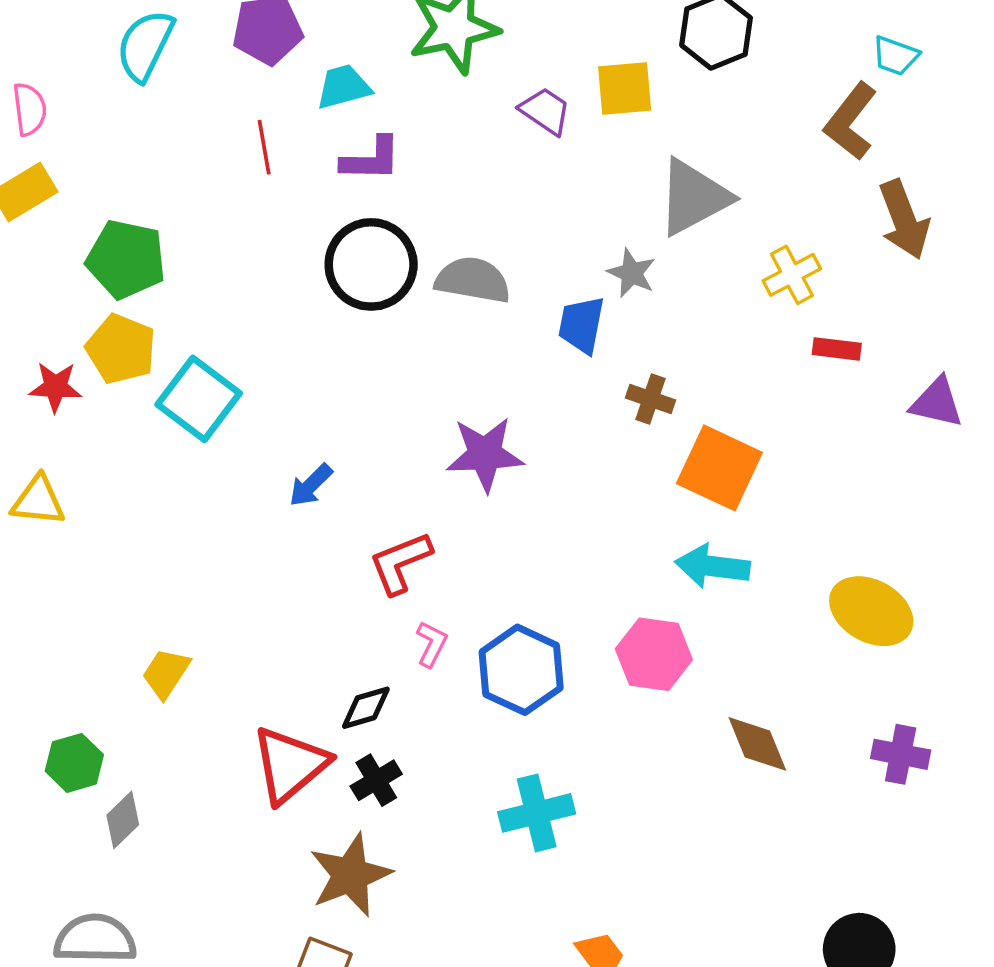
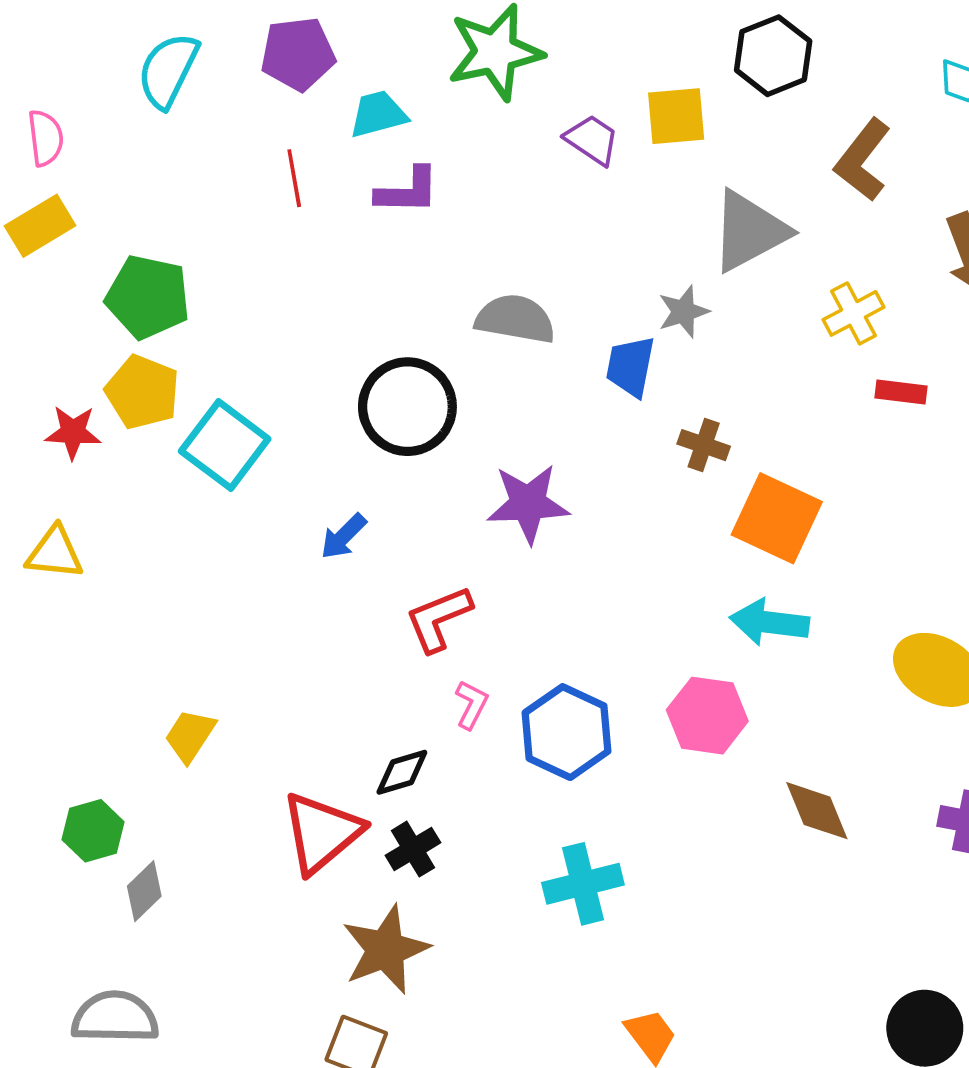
brown L-shape: (851, 121) -> (863, 160), moved
black circle: (371, 264) -> (407, 407), moved
gray star: (631, 273) -> (683, 312), turned 30

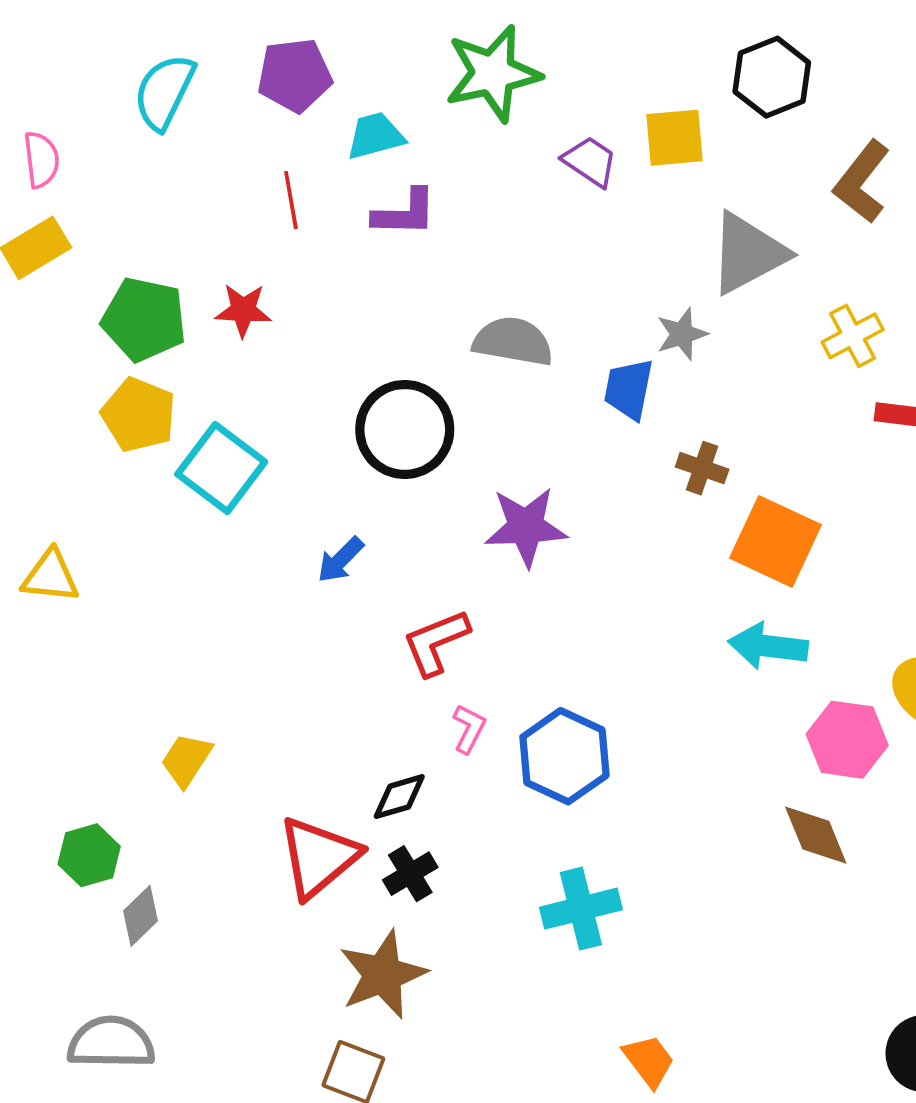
red star: (73, 432) -> (243, 310), moved
pink hexagon: (707, 716) -> (847, 740), moved

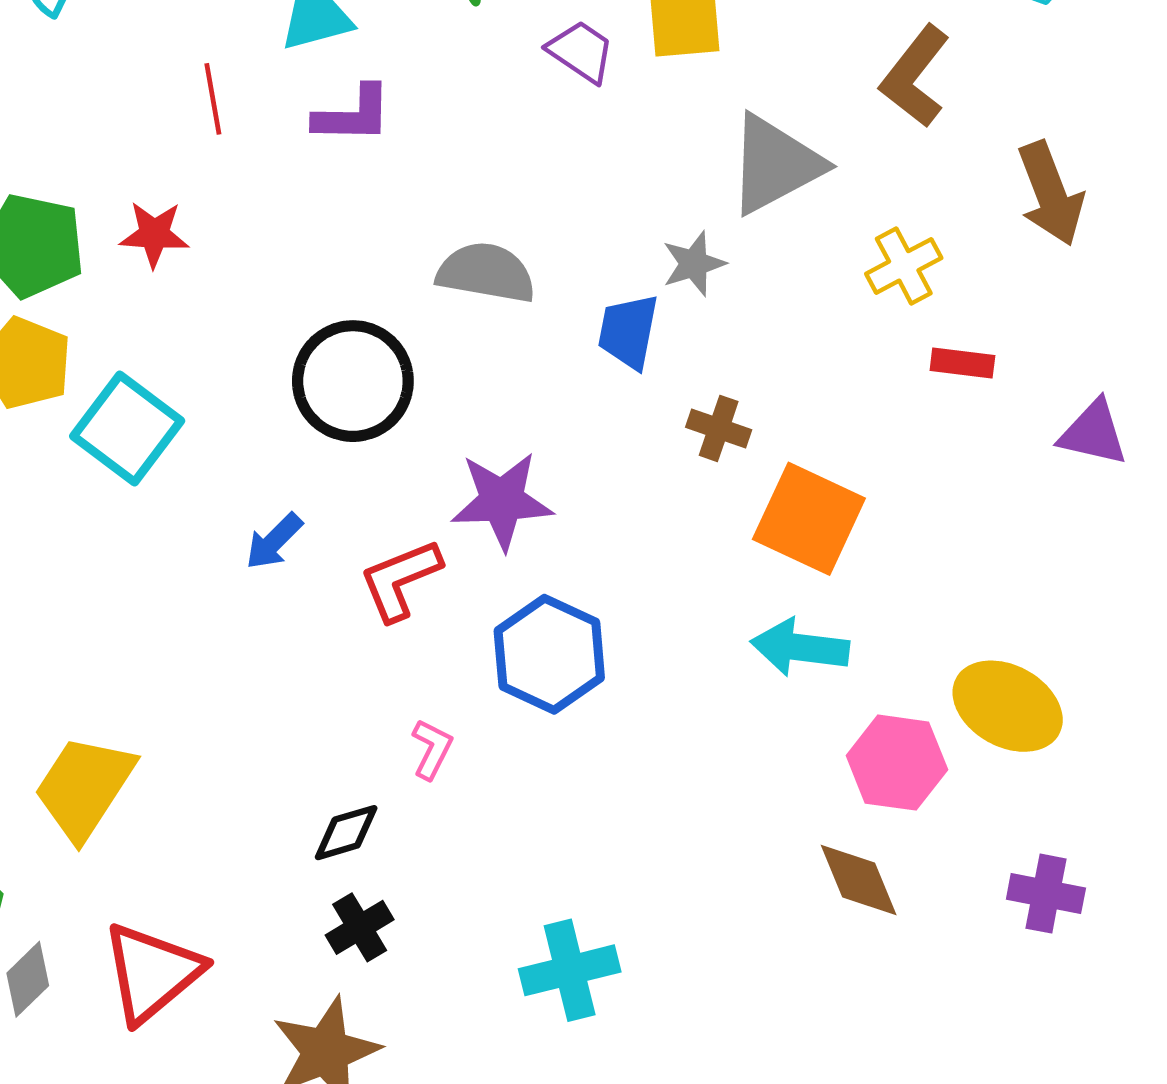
red L-shape: (436, 642) -> (400, 580), moved
blue hexagon: (564, 756) -> (549, 654), moved
yellow trapezoid: (186, 760) -> (84, 787), size x1.6
red triangle: (318, 857) -> (152, 973), moved

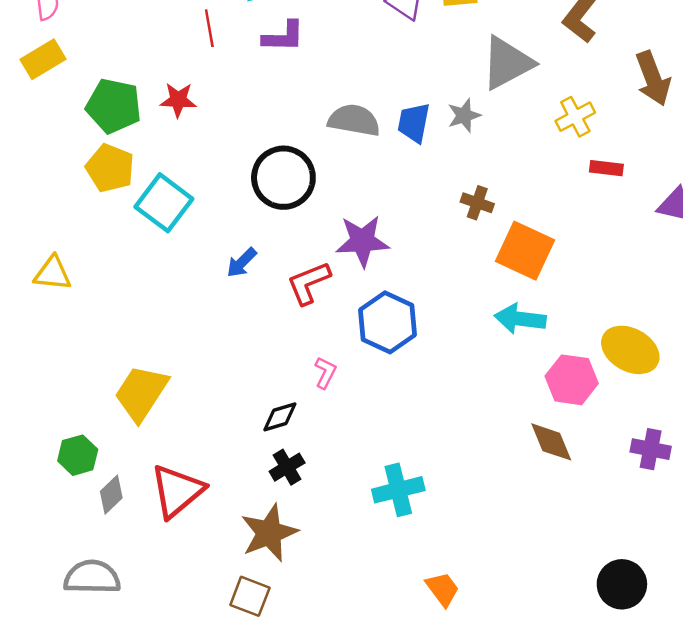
blue trapezoid: (628, 331) -> (414, 123), moved

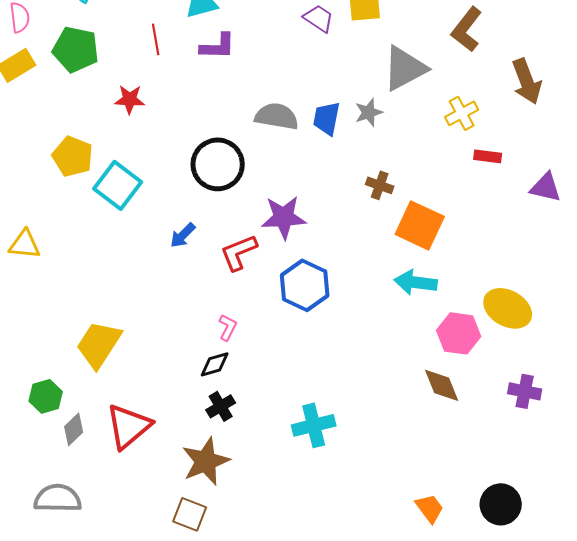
green pentagon: (114, 106) -> (76, 49), moved
pink L-shape: (325, 373) -> (228, 327), moved
orange trapezoid: (443, 589) -> (430, 508), moved

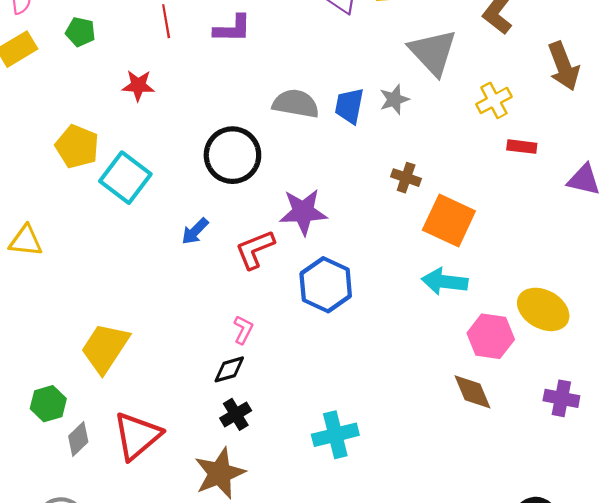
green pentagon: (76, 49) -> (80, 32), size x0.6
gray triangle: (405, 68) -> (433, 52), turned -45

